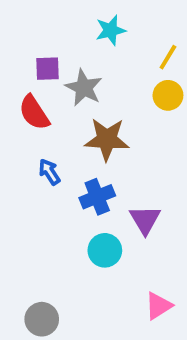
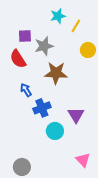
yellow line: (168, 57) -> (76, 26), moved
gray star: (84, 88) -> (44, 46), turned 30
blue cross: (97, 197) -> (42, 108), moved
pink triangle: (158, 306) -> (83, 160), turned -42

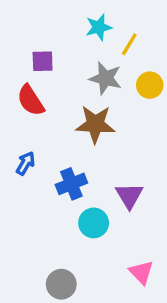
gray star: (44, 46) -> (106, 78), moved, turned 30
blue arrow: (26, 90) -> (26, 163), moved, turned 64
gray circle: (22, 167) -> (61, 284), moved

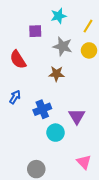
yellow line: (129, 44) -> (88, 26), moved
purple square: (43, 61) -> (35, 31), moved
brown star: (95, 124) -> (57, 74), size x0.7

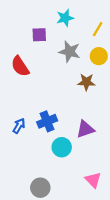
brown star: (57, 74) -> (86, 82), moved
blue arrow: (15, 97) -> (19, 126), moved
purple triangle: (77, 116) -> (85, 129), turned 42

